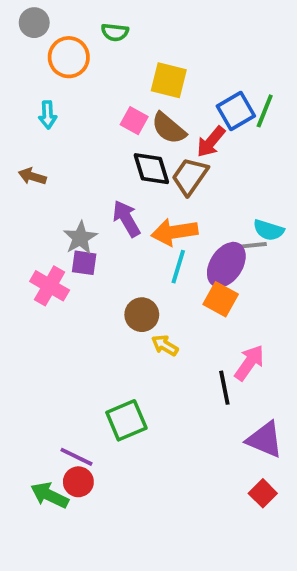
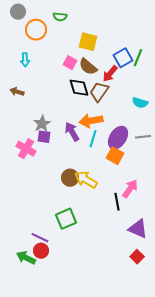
purple arrow: (126, 219) -> (72, 132), moved
cyan semicircle: (269, 230) -> (140, 103), moved
gray line: (251, 245) -> (143, 137), moved
brown circle: (142, 315) -> (70, 178), moved
yellow arrow: (165, 345) -> (86, 180), size x1.6

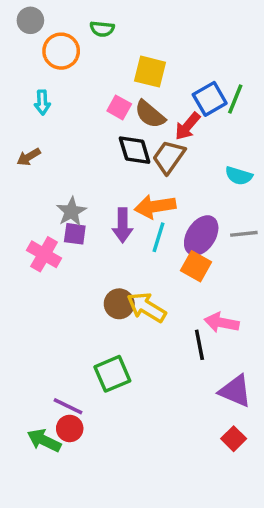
brown arrow: (17, 92) -> (29, 157), turned -48
purple arrow: (72, 132) -> (123, 225), turned -150
pink arrow: (130, 189) -> (222, 323), turned -114

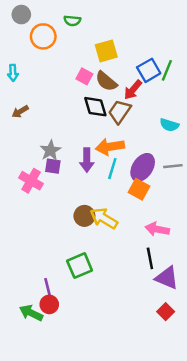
yellow square: (150, 72) -> (106, 51), turned -30
cyan arrow: (42, 102) -> (13, 73), moved
black line: (199, 345) -> (150, 258), moved
purple line: (68, 406) -> (48, 289), turned 50

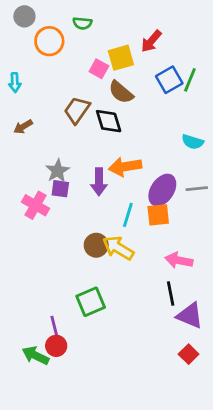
pink square: (84, 76) -> (99, 69), moved
red arrow: (133, 90) -> (151, 41), moved
brown trapezoid: (120, 112) -> (77, 110), moved
cyan line: (112, 169) -> (128, 215), moved
orange square: (139, 189) -> (158, 215), turned -35

